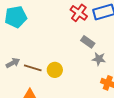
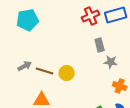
red cross: (79, 13) -> (91, 16), turned 30
gray rectangle: (88, 42) -> (100, 45), turned 40

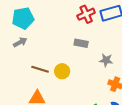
gray rectangle: (100, 45) -> (81, 43), moved, turned -64
gray arrow: (25, 66) -> (20, 42), moved

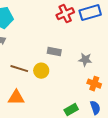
gray rectangle: (81, 43) -> (54, 52), moved

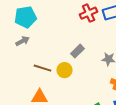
gray rectangle: (54, 52) -> (78, 51), turned -56

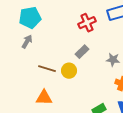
red cross: (89, 13) -> (87, 23), moved
gray arrow: (23, 41) -> (27, 42), turned -32

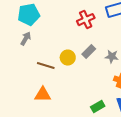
gray rectangle: (82, 52) -> (89, 52), moved
yellow circle: (69, 71) -> (68, 58), moved

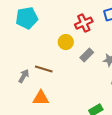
gray arrow: (26, 39) -> (24, 76), moved
yellow circle: (68, 58) -> (66, 42), moved

